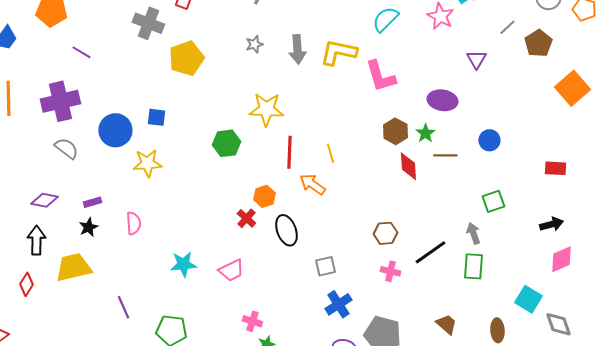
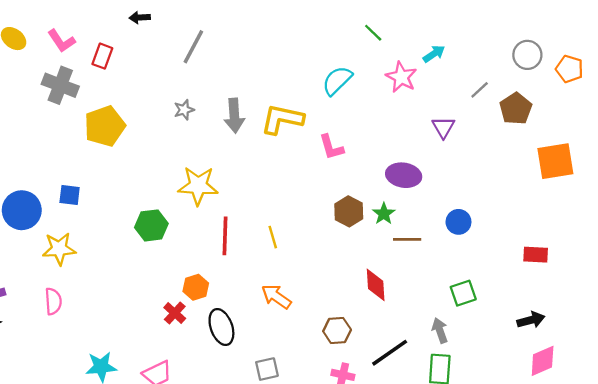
pink L-shape: (380, 76) -> (331, 147), size x0.7
orange square: (572, 88) -> (555, 161), turned 32
red diamond: (408, 166) -> (376, 285), moved
orange arrow: (312, 184) -> (276, 297), moved
pink semicircle: (133, 223) -> (53, 301), moved

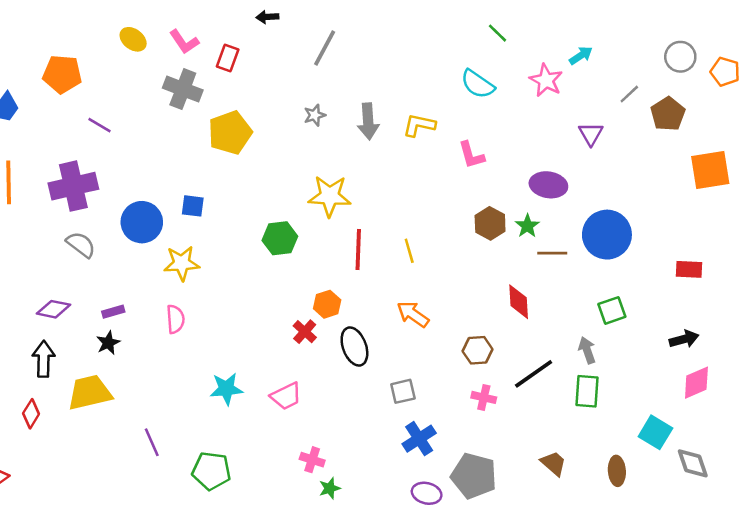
green line: (373, 33) -> (497, 33), moved
cyan semicircle: (337, 81) -> (478, 84), turned -100
yellow L-shape: (282, 119) -> (419, 125), size x0.7
blue circle: (458, 222) -> (607, 235), size x1.8

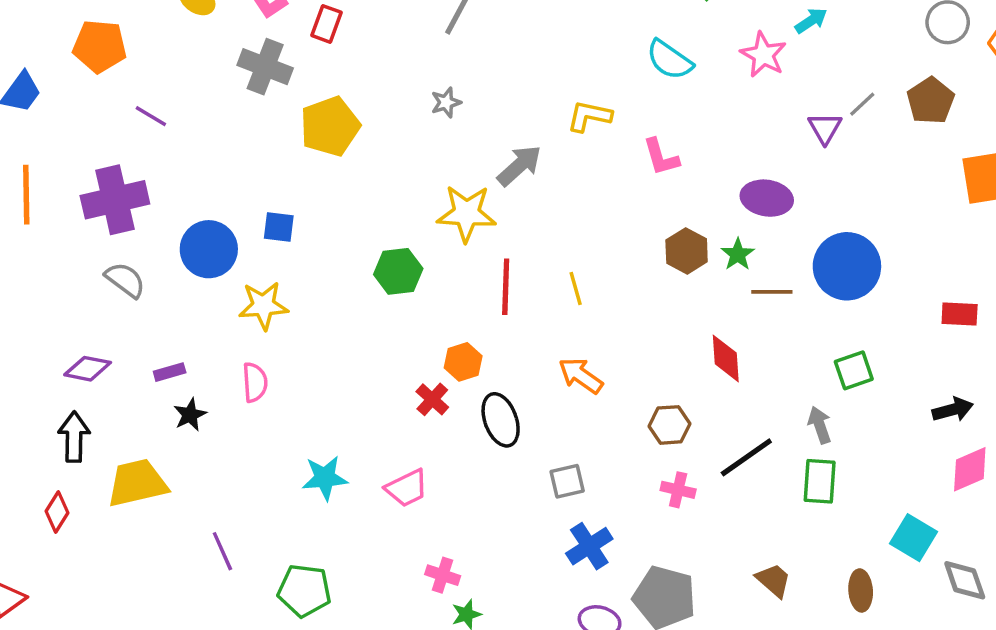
gray line: (629, 94) -> (862, 104), moved
gray arrow: (368, 121) -> (519, 166), moved, turned -128
black star: (108, 343) -> (190, 415), moved

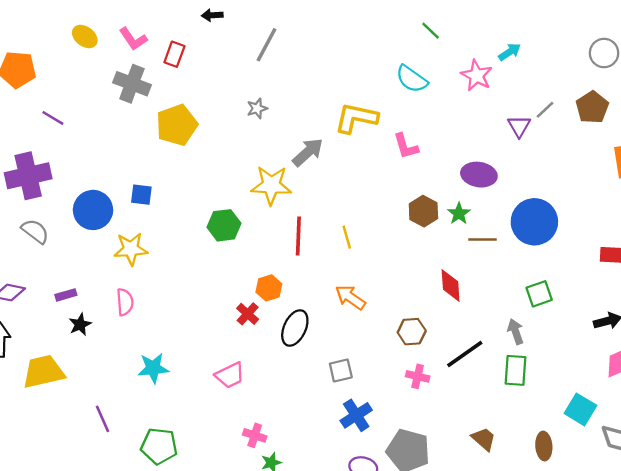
yellow L-shape: (589, 116) -> (356, 118), size x1.4
black ellipse: (501, 420) -> (295, 328), turned 45
cyan star: (325, 478) -> (153, 368), moved

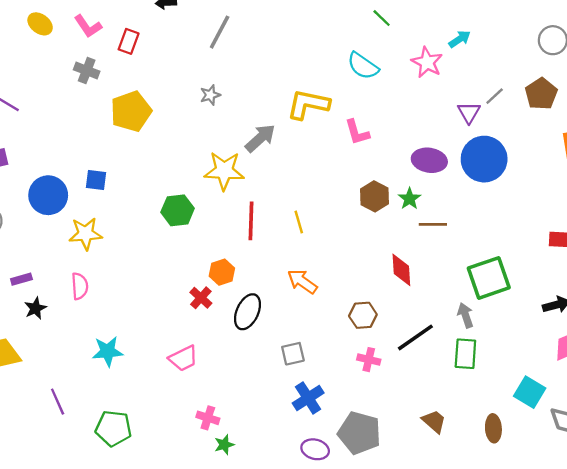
gray cross: (132, 84) -> (87, 71), size x0.7
blue circle: (534, 222) -> (484, 159), moved
green square: (539, 294) -> (489, 278), size x1.6

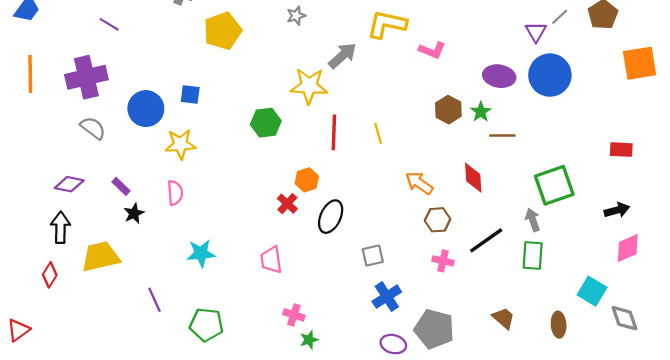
pink L-shape: (357, 132) -> (432, 50), turned -52
purple rectangle: (21, 279) -> (121, 186), turned 60
orange arrow: (302, 281) -> (419, 183), moved
pink trapezoid: (183, 358) -> (271, 260), turned 108

